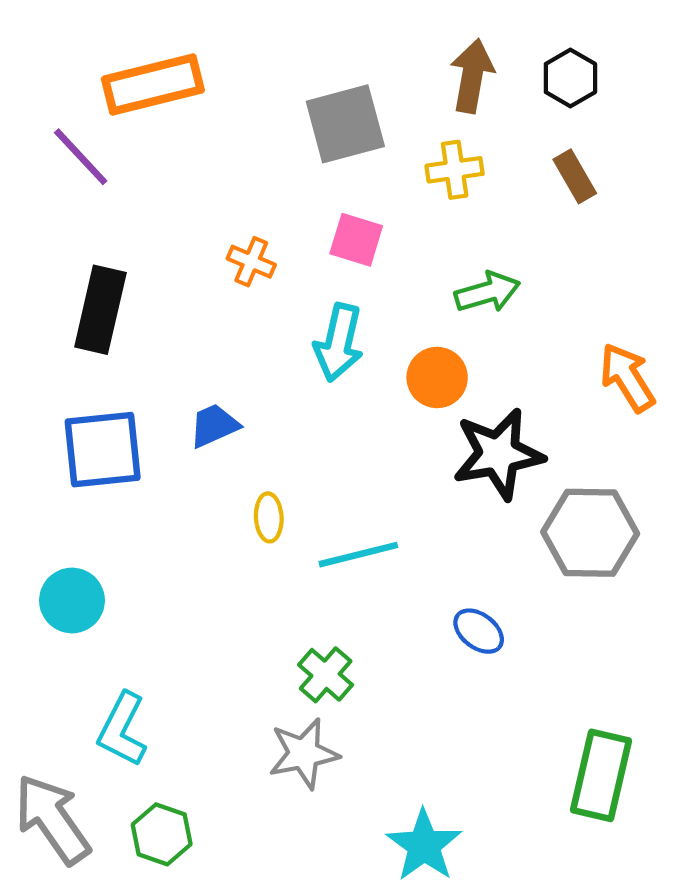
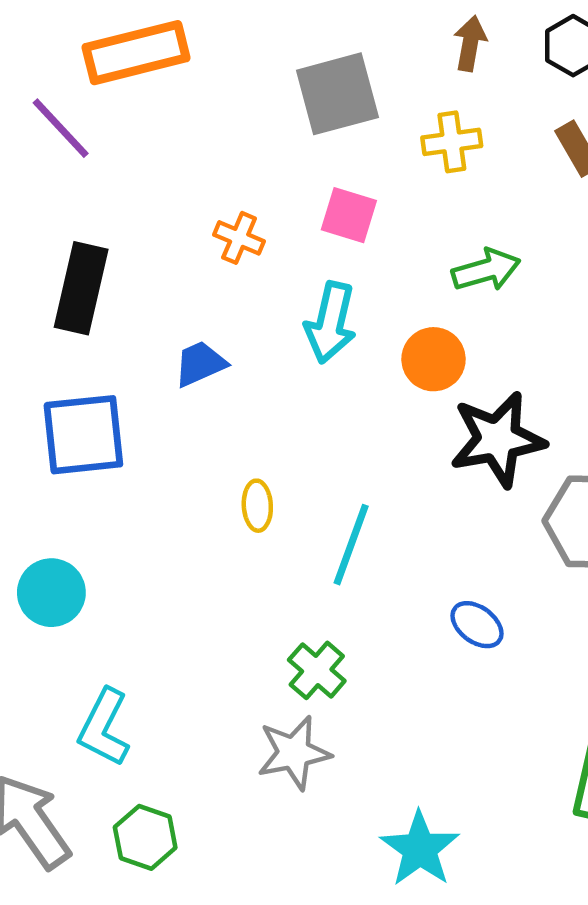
brown arrow: (472, 76) -> (470, 43), size x0.7
blue trapezoid: (214, 426) -> (200, 364), moved
cyan line: (358, 555) -> (351, 545), turned -56

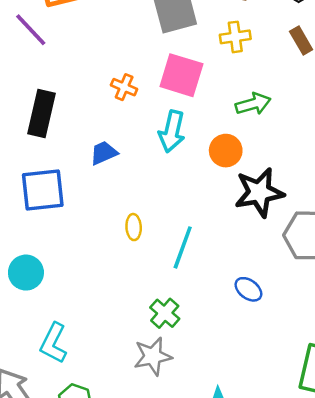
pink square: (349, 215) -> (181, 75), size x1.5

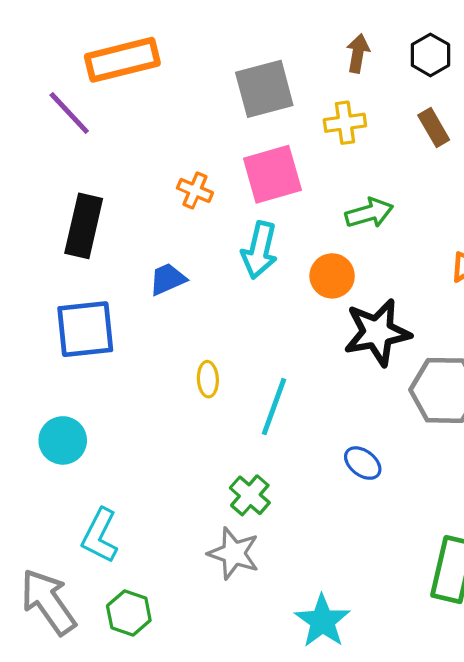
pink square: (181, 75) -> (272, 174), turned -33
gray star: (153, 356) -> (234, 553), turned 30

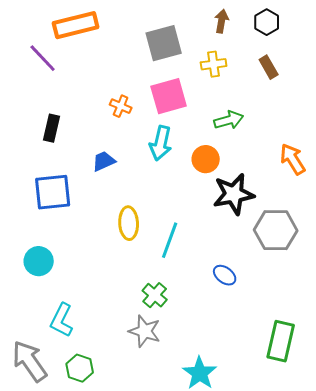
black rectangle: (84, 226) -> (52, 128), size x0.7
yellow ellipse: (208, 379) -> (129, 223), size x1.5

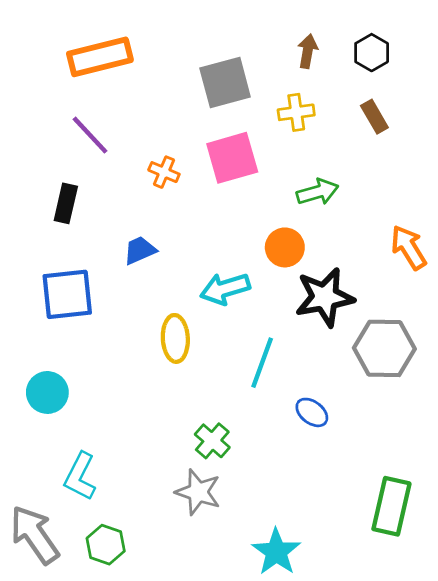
purple line: (43, 58) -> (90, 135), moved
cyan arrow: (161, 143) -> (225, 289), moved, turned 60
cyan line: (170, 240) -> (262, 363), moved

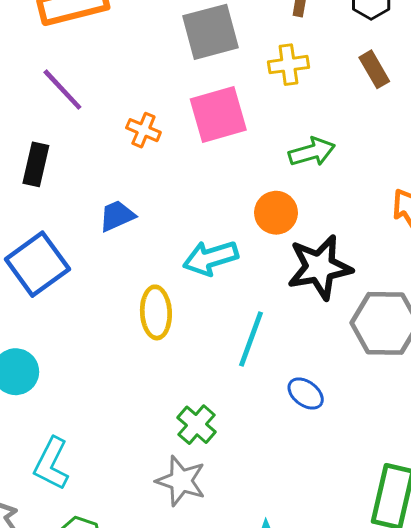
blue square: (67, 294) -> (37, 264), turned -30

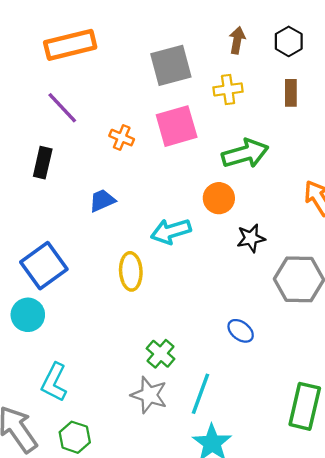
brown rectangle: (374, 69) -> (291, 93), turned 30
green arrow: (312, 152) -> (245, 154), size x1.4
blue square: (37, 264) -> (44, 266), moved
black star: (320, 267) -> (251, 238), size x0.6
cyan line: (251, 339) -> (201, 394), moved

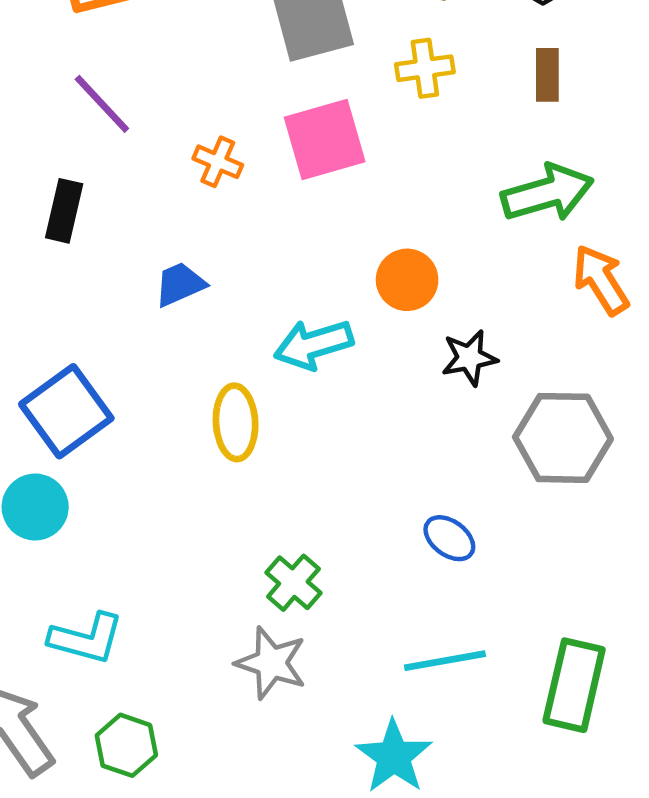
green arrow: (245, 154) -> (547, 193), moved
cyan L-shape: (54, 382) -> (86, 638), turned -102
cyan line: (201, 394) -> (445, 661), moved, turned 60

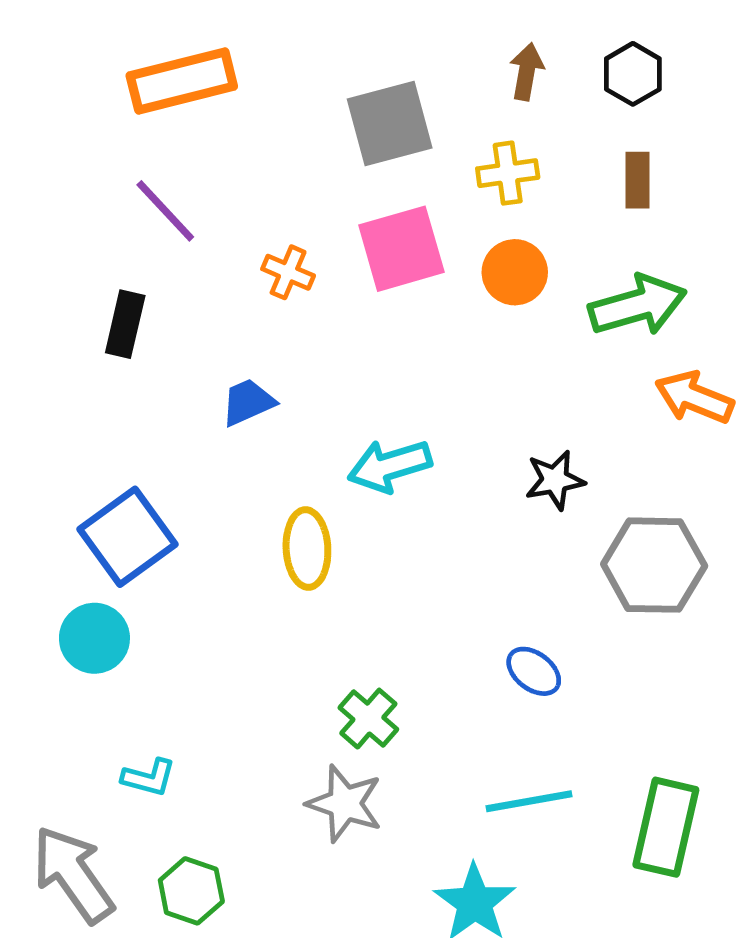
orange circle: (407, 280) -> (515, 272), moved
orange arrow: (601, 280) -> (694, 397), turned -36
cyan L-shape: (86, 638) -> (149, 778), size x0.7

